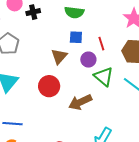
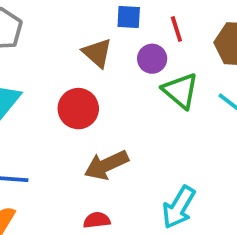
brown triangle: (59, 56) -> (97, 53), turned -30
brown arrow: (80, 102) -> (106, 165), moved

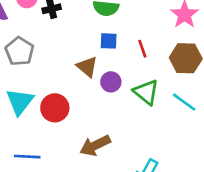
purple circle: (152, 59) -> (111, 82), moved
red circle: (78, 109) -> (55, 108), moved

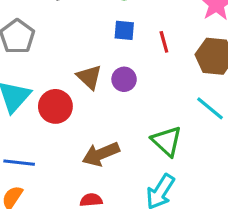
brown triangle: (87, 67) -> (89, 77), moved
green triangle: (146, 92) -> (167, 141), moved

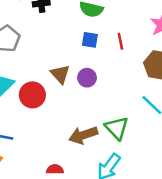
red line: (164, 42) -> (120, 41), moved
brown arrow: (101, 154) -> (83, 135), moved

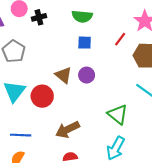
red line: (120, 41) -> (120, 39), moved, turned 56
brown arrow: (83, 135) -> (67, 130), moved

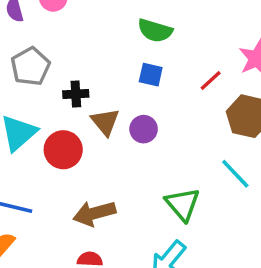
black cross: (39, 17) -> (76, 94), moved

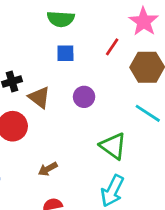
purple circle: (144, 129) -> (84, 97), moved
brown arrow: (94, 213) -> (48, 169), size x0.6

